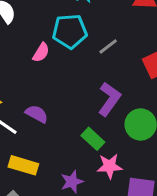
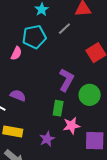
gray line: (108, 46) -> (64, 29), moved
green rectangle: (93, 139) -> (58, 108), turned 63

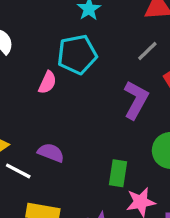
gray line: (64, 29) -> (147, 51), moved
purple L-shape: (66, 80) -> (136, 100), moved

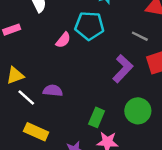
gray line: (147, 51) -> (140, 36), turned 56
purple semicircle: (51, 153) -> (53, 91), turned -30

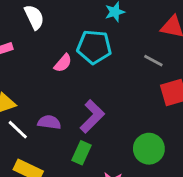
purple L-shape: (123, 69) -> (92, 116), moved
green rectangle: (97, 117) -> (82, 153), moved

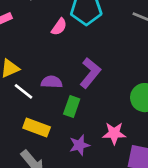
green rectangle: (82, 153) -> (72, 107), moved

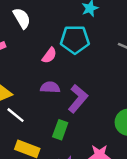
purple semicircle: (52, 82) -> (50, 87), moved

